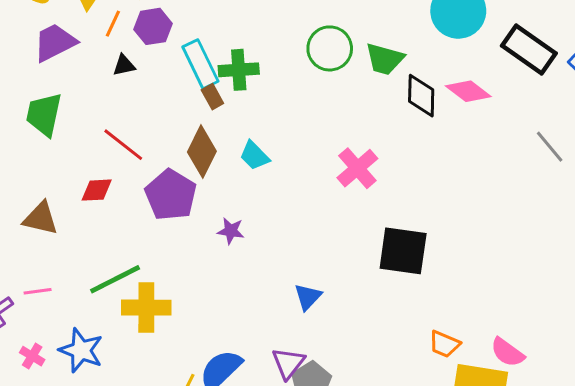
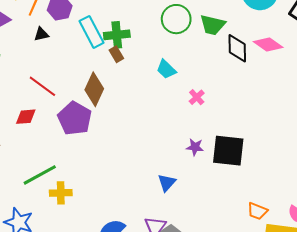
brown rectangle: (212, 97) -> (116, 54), moved
cyan trapezoid: (254, 156) -> (166, 69), moved
pink cross: (357, 168) -> (197, 97), size x0.6
purple star: (231, 231) -> (195, 147), moved
yellow cross: (146, 308) -> (61, 193), size x0.7

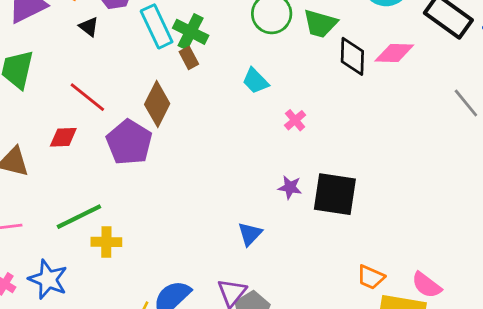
black triangle: (41, 34) -> (89, 27), turned 49
green cross: (117, 35) -> (191, 32), turned 30
pink diamond: (268, 44) -> (394, 53), turned -36

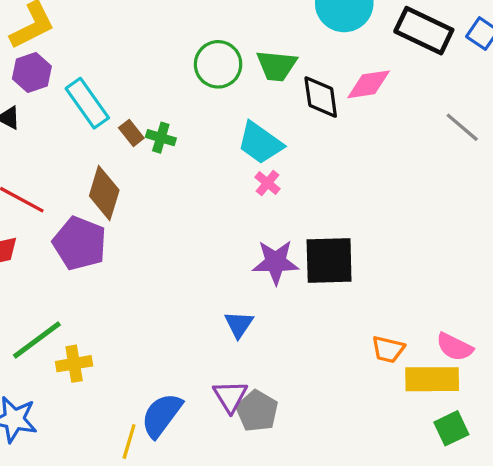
green cross: (191, 32) -> (161, 138), moved, size x0.7
cyan trapezoid: (255, 81) -> (260, 143), moved, size x1.4
purple star: (290, 187) -> (276, 262), size x1.6

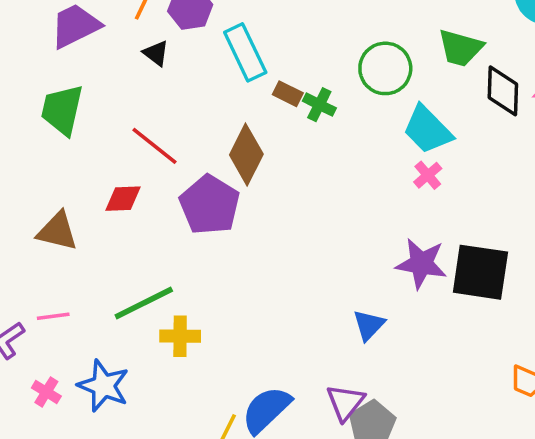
green circle: (218, 64) -> (385, 68), moved
brown rectangle: (131, 133) -> (288, 94), turned -35

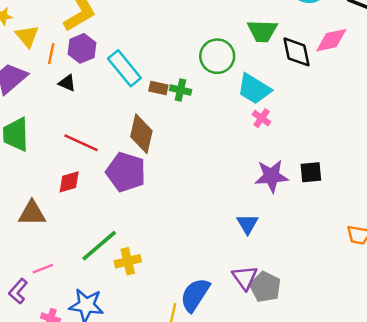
black square: (480, 272) -> (311, 172), size x0.6

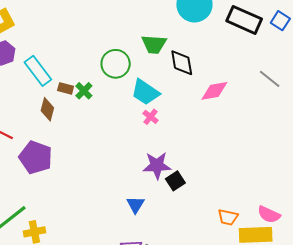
pink diamond: (331, 40) -> (214, 91), moved
green cross: (180, 90) -> (84, 91), turned 30
brown diamond: (141, 134) -> (47, 109), moved, size x0.7
black square: (311, 172) -> (175, 181), moved, turned -30

